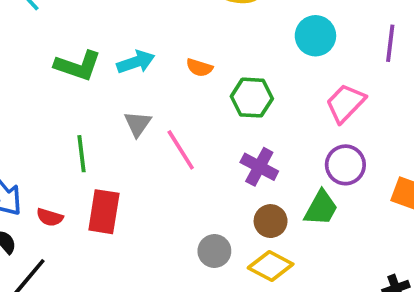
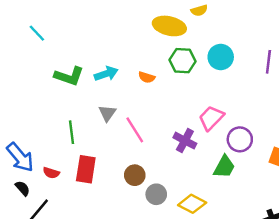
green hexagon: (252, 98) -> (182, 61), moved
pink trapezoid: (345, 103) -> (211, 118), moved
brown circle: (271, 221) -> (135, 175), moved

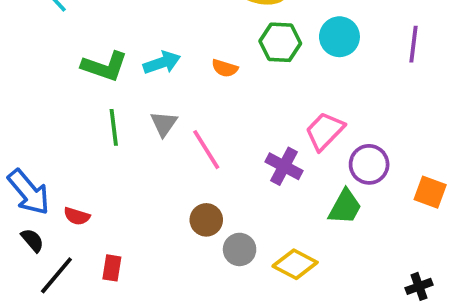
green line: (71, 132) -> (114, 127), moved
red rectangle: (86, 169) -> (112, 268), moved, size x0.6

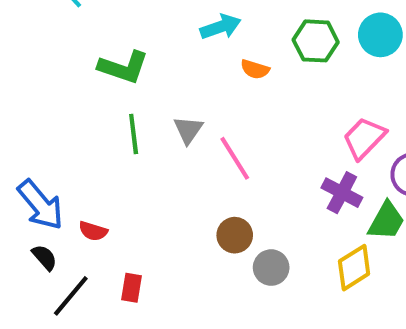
cyan arrow: (162, 63) -> (221, 27), moved
purple cross: (284, 166) -> (342, 193), moved
yellow diamond: (295, 264) -> (354, 268), moved, turned -60

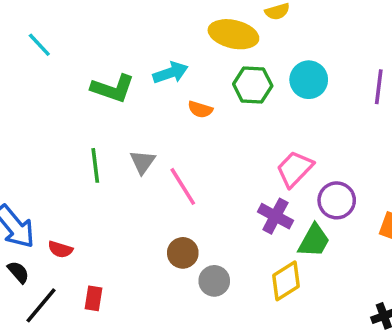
green L-shape: (123, 67) -> (113, 88), moved

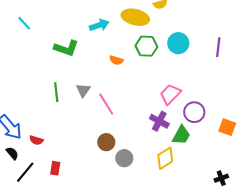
cyan arrow: (171, 73) -> (99, 25), moved

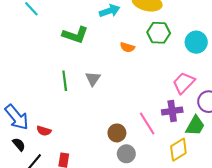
cyan circle: (178, 43) -> (196, 42), moved
pink line: (106, 104) -> (147, 124), moved
purple cross: (159, 121) -> (172, 111), turned -36
gray circle: (124, 158) -> (126, 154), moved

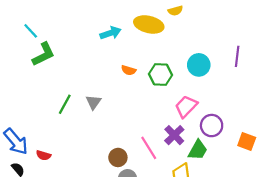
green hexagon: (159, 33) -> (161, 74), moved
green L-shape: (75, 35) -> (43, 54), moved, turned -45
green line: (65, 81) -> (65, 104), turned 36
purple cross: (172, 111) -> (174, 135), turned -36

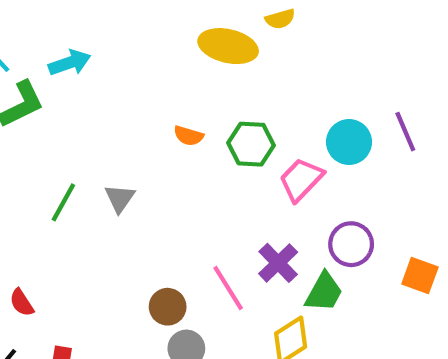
cyan arrow: (110, 33) -> (70, 63), moved
purple line: (237, 56) -> (405, 132), moved, turned -30
cyan circle: (199, 65) -> (349, 142), moved
pink trapezoid: (186, 106) -> (301, 180), moved
red semicircle: (43, 155) -> (22, 303), turned 40

